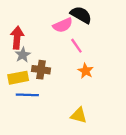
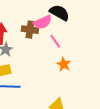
brown cross: (41, 70) -> (30, 30), moved

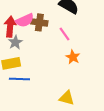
pink semicircle: (43, 22) -> (25, 20), moved

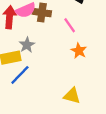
gray star: (15, 42) -> (27, 45), moved
blue line: (19, 79) -> (20, 75), turned -48

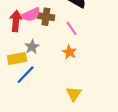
orange star: (79, 51) -> (69, 52), moved
yellow triangle: (72, 96) -> (74, 94), turned 49

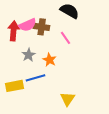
orange star: (69, 52) -> (50, 60), moved
yellow rectangle: (17, 58) -> (15, 86), moved
blue line: (26, 75) -> (36, 78), moved, turned 30

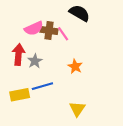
red arrow: (14, 31) -> (19, 54), moved
pink line: (66, 38) -> (63, 34), moved
orange star: (50, 60) -> (75, 66), moved

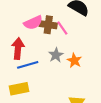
gray star: (35, 61) -> (56, 55), moved
blue line: (42, 86) -> (28, 65), moved

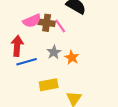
yellow rectangle: (19, 89) -> (49, 85), moved

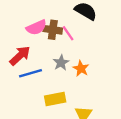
red arrow: (17, 46) -> (20, 56), turned 42

